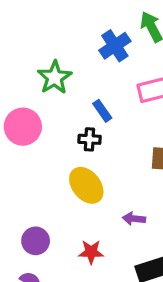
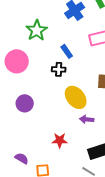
yellow ellipse: (86, 185) -> (76, 97), moved
purple circle: (36, 241) -> (25, 103), moved

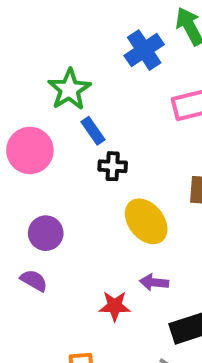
blue rectangle: (67, 51) -> (93, 131), moved
purple arrow: (87, 119) -> (154, 282), moved
purple semicircle: (22, 158) -> (34, 280), moved

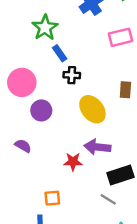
pink circle: (30, 150) -> (22, 82), moved
purple circle: (46, 233) -> (41, 110), moved
purple arrow: (154, 282) -> (97, 147), size x1.5

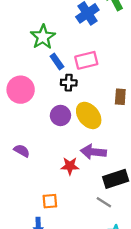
pink rectangle: (121, 37) -> (86, 60), moved
purple circle: (41, 110) -> (60, 115), moved

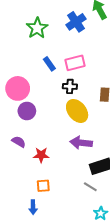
green star: (43, 37) -> (37, 28), moved
black cross: (69, 83) -> (70, 86), moved
purple circle: (60, 115) -> (27, 111), moved
red star: (70, 166) -> (41, 155), moved

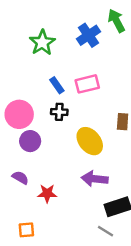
black cross: (70, 86) -> (59, 112), moved
orange square: (43, 186) -> (26, 230), moved

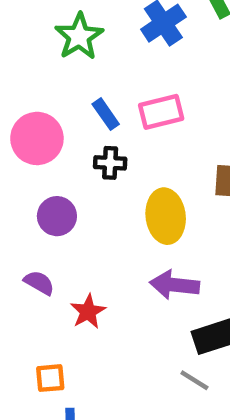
pink circle: (19, 114) -> (37, 138), moved
yellow ellipse: (90, 141) -> (166, 216), turned 32
red star: (47, 193) -> (88, 312), turned -30

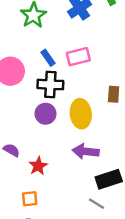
black cross: (110, 163) -> (50, 85), size x1.5
purple circle: (57, 216) -> (46, 114), moved
orange square: (50, 378) -> (30, 199), moved

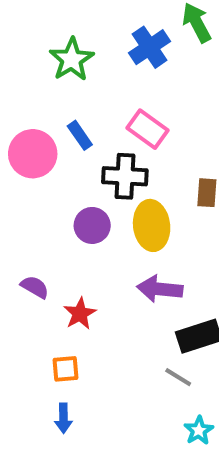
pink rectangle: (78, 57) -> (147, 129), turned 50
blue rectangle: (48, 58) -> (80, 135), moved
black cross: (50, 85) -> (125, 176), moved

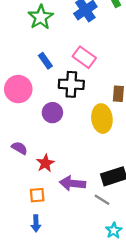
pink circle: (33, 154) -> (18, 89), moved
yellow ellipse: (152, 225) -> (102, 119), moved
purple arrow: (160, 289) -> (72, 183), moved

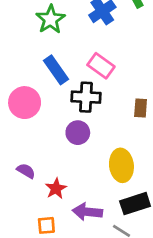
blue rectangle: (45, 61) -> (56, 70), size x1.5
purple circle: (52, 113) -> (78, 133), moved
yellow ellipse: (102, 119) -> (121, 165), moved

